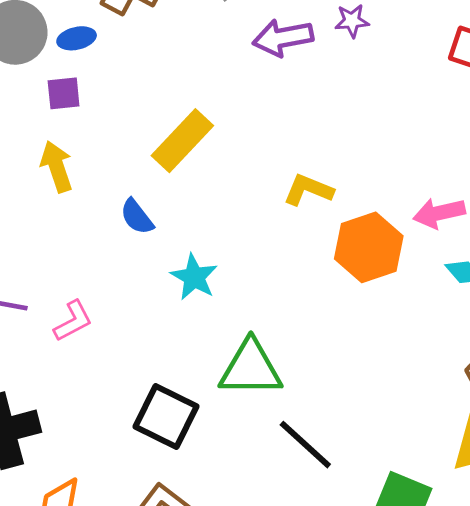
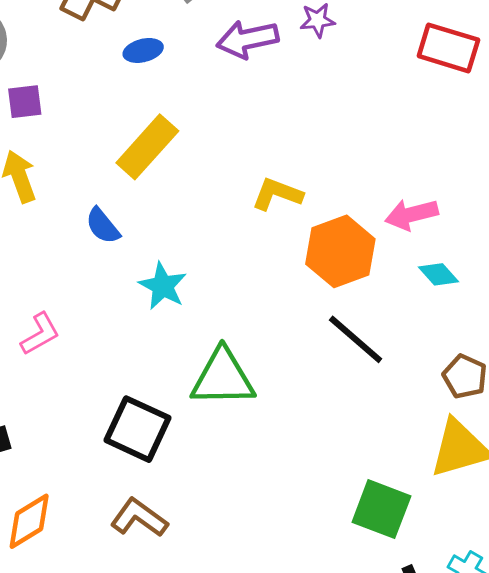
blue ellipse: (77, 38) -> (143, 50), moved
black line: (305, 445) -> (356, 339), moved

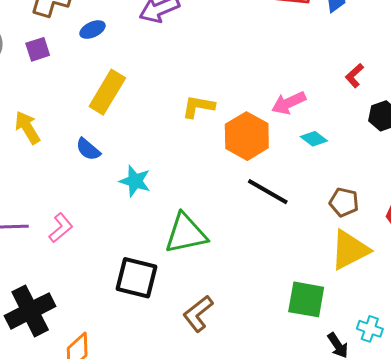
purple square: (25, 102) -> (38, 49), moved
brown L-shape: (139, 518) -> (198, 314), moved, turned -63

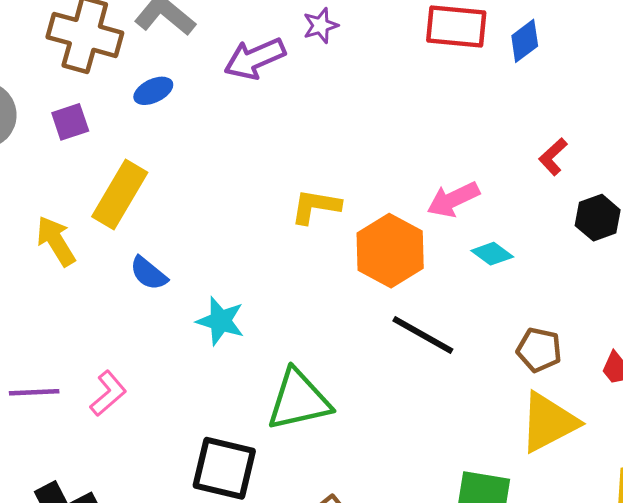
yellow rectangle: (107, 92) -> (120, 194), moved

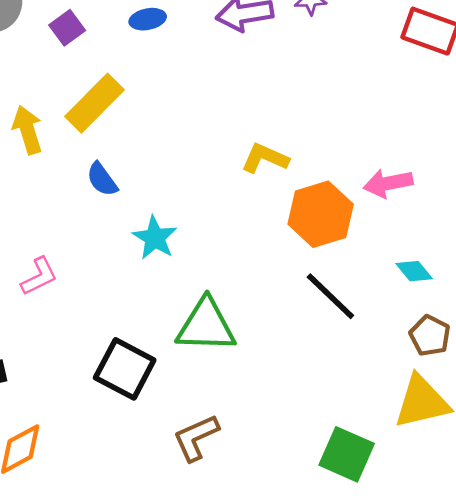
purple square: (70, 122) -> (67, 28), turned -32
cyan diamond: (492, 254) -> (414, 271), moved

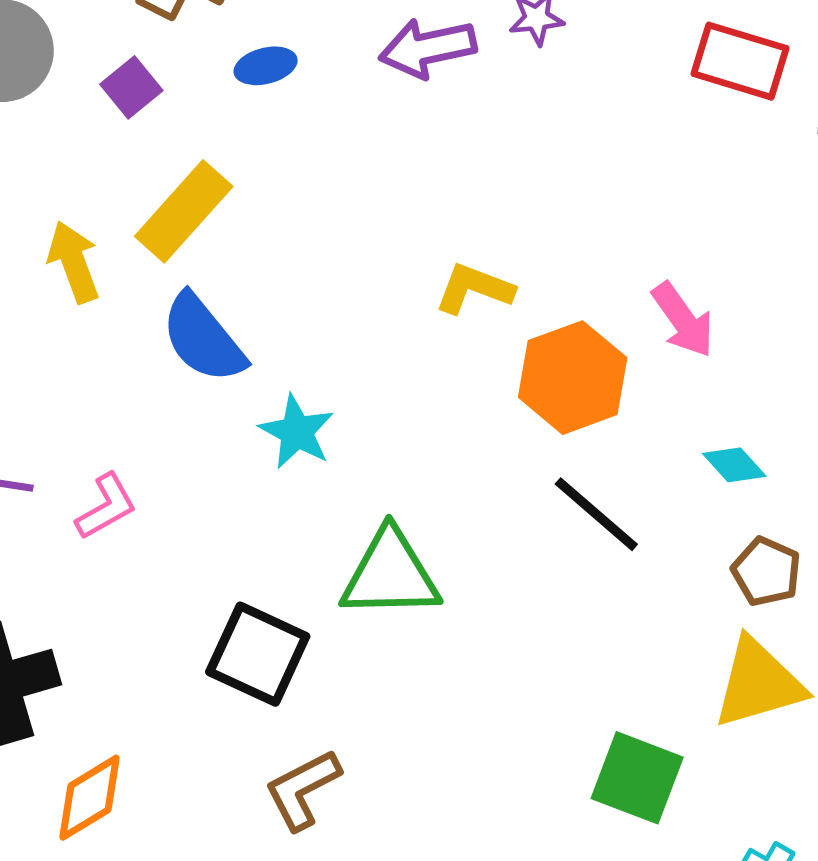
blue semicircle: (102, 179) -> (203, 338), size x1.6
pink arrow: (388, 183) -> (683, 320), turned -111
brown L-shape: (196, 438) -> (303, 789), moved

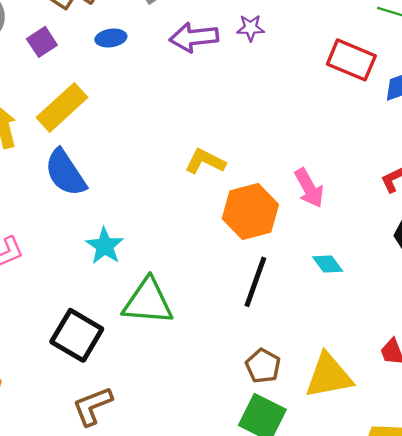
cyan star: (297, 432) -> (105, 246), moved
black line: (596, 514) -> (255, 282), turned 63
brown pentagon: (766, 572) -> (263, 366), moved

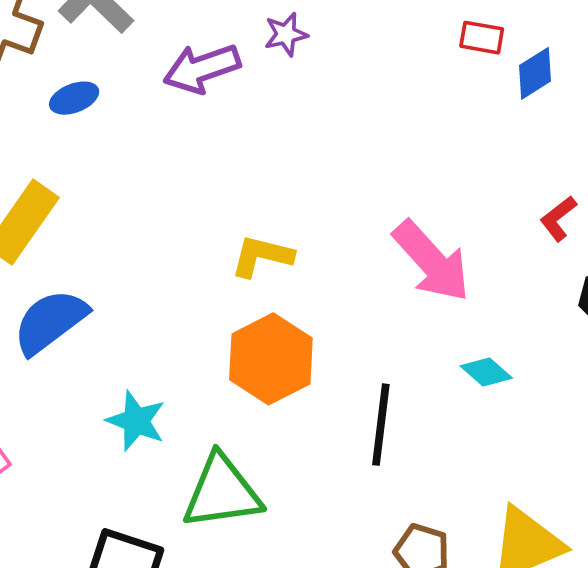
red rectangle: (351, 60) -> (482, 38), moved, size x0.6
blue semicircle: (65, 173) -> (50, 322), turned 99
pink arrow: (309, 188) -> (431, 261), size x1.4
orange hexagon: (250, 212) -> (271, 359), moved

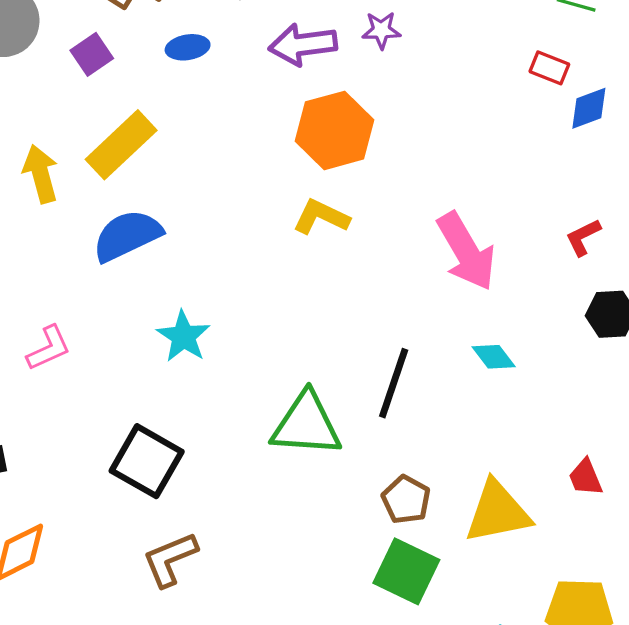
orange hexagon: (271, 359) -> (334, 130), moved
green triangle: (222, 492) -> (306, 425), moved

